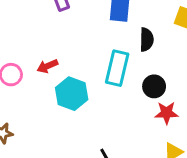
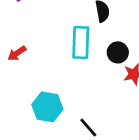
cyan hexagon: (72, 94) -> (47, 107), moved

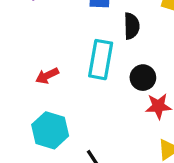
red arrow: (17, 53) -> (47, 76), moved

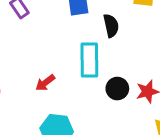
black circle: (143, 78) -> (117, 89), moved

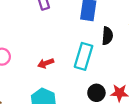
black circle: (117, 89) -> (96, 93), moved

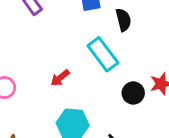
cyan rectangle: (84, 56) -> (103, 54), turned -35

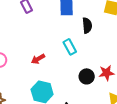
cyan rectangle: (103, 54) -> (70, 47), size x0.7

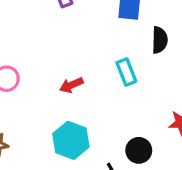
black circle: (87, 76) -> (139, 150), moved

